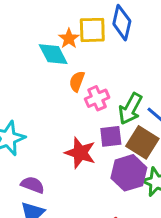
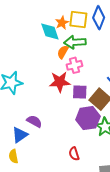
green arrow: (130, 109) -> (75, 42), moved, turned 50
red star: (80, 153) -> (60, 82), moved, turned -30
purple semicircle: (33, 185) -> (34, 121), moved

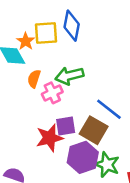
green arrow: (75, 42) -> (69, 76), moved
red star: (60, 82) -> (49, 138), moved

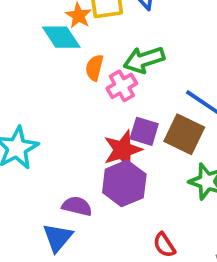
purple square: (66, 126) -> (144, 131), turned 30
purple hexagon: (83, 157) -> (124, 183), moved

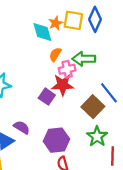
purple square: (144, 131) -> (47, 97), moved
red star: (123, 150) -> (63, 85), moved
purple hexagon: (124, 183) -> (56, 140), moved

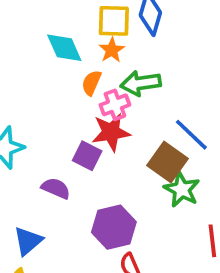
orange star: (56, 23) -> (112, 50), moved
purple semicircle: (22, 127) -> (56, 188), moved
green star: (97, 136) -> (182, 189), moved

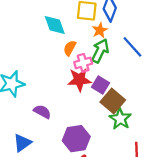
orange star: (112, 50) -> (100, 30), moved
green arrow: (141, 83) -> (100, 51), turned 120
blue line: (191, 135) -> (132, 47), moved
purple square: (87, 156) -> (101, 85), moved

